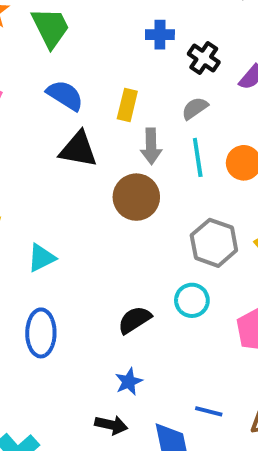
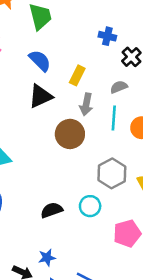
black triangle: (78, 149) -> (40, 96), turned -48
blue star: (129, 382) -> (47, 258), moved

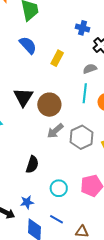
black triangle: (40, 96) -> (23, 97), moved, turned -35
gray arrow: (86, 104) -> (55, 131), moved, turned 36
cyan circle: (90, 206) -> (59, 188), moved
black semicircle: (52, 210) -> (32, 165), turned 126

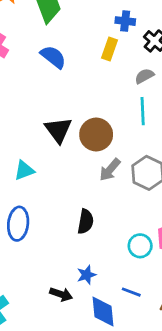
yellow rectangle: (57, 58) -> (110, 49), moved
cyan circle: (59, 188) -> (140, 246), moved

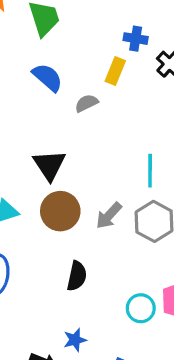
gray semicircle: (144, 76) -> (87, 103), moved
cyan line: (143, 111) -> (150, 171), moved
brown circle: (96, 135) -> (60, 211), moved

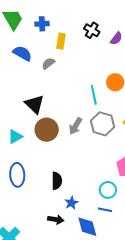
blue cross: (136, 39) -> (42, 24), moved
black semicircle: (77, 276) -> (57, 181), moved
cyan circle: (141, 308) -> (108, 190), moved

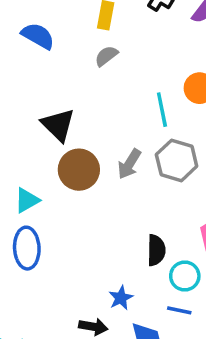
gray semicircle: (48, 63) -> (106, 56), moved
cyan triangle: (15, 137) -> (27, 200), moved
black semicircle: (57, 181) -> (156, 250), moved

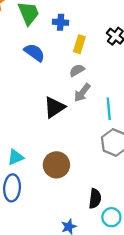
black triangle: (58, 125) -> (54, 107), moved, turned 35
gray arrow: (129, 164) -> (82, 93), moved
brown circle: (79, 170) -> (56, 165), moved

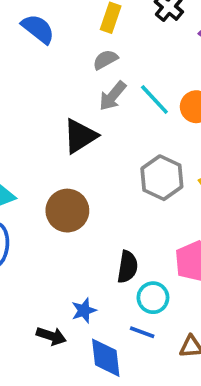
black triangle: (54, 107) -> (80, 136), moved
cyan line: (109, 109) -> (154, 100), moved, turned -40

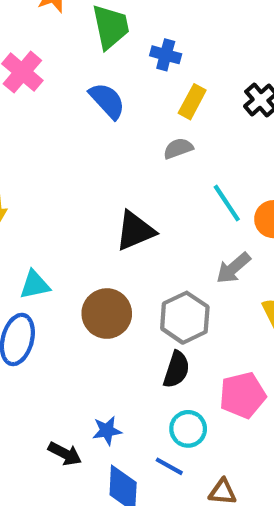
gray arrow: (113, 96) -> (233, 268), moved
gray hexagon: (162, 178) -> (185, 318), moved
black semicircle: (127, 267) -> (176, 370), moved

